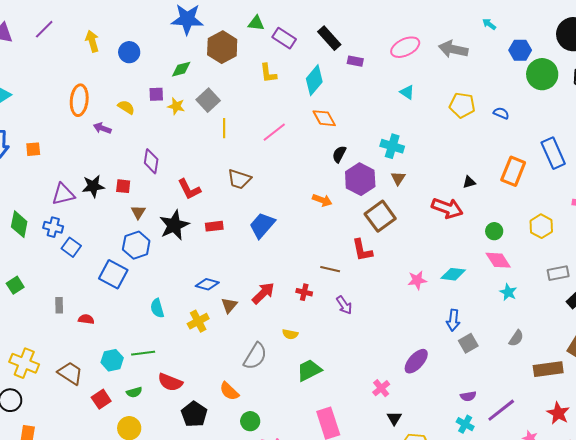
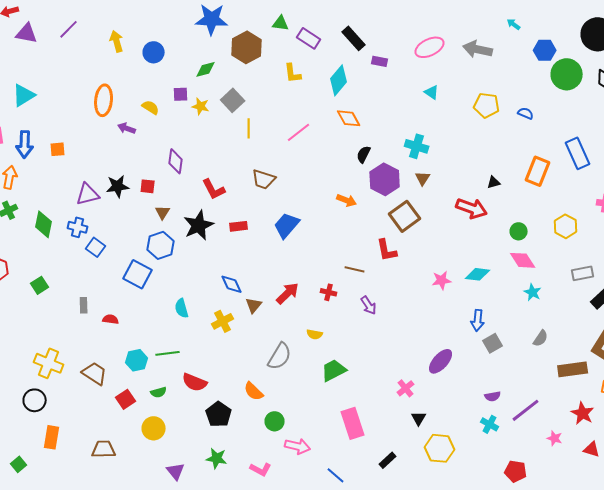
blue diamond: (207, 284) -> (232, 284), turned 50

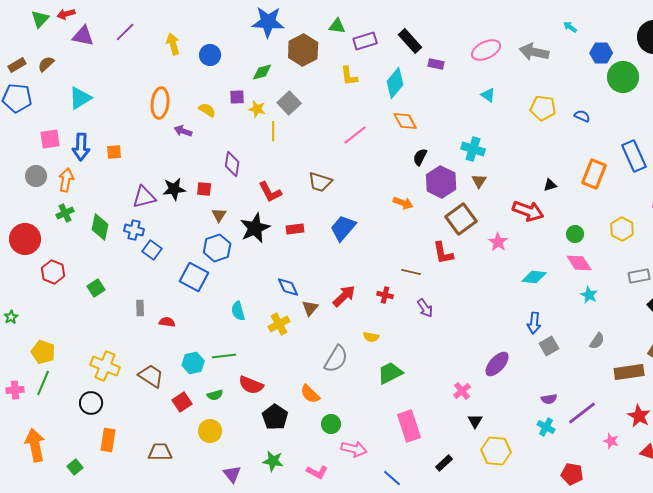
purple rectangle: (309, 38) -> (365, 41), turned -50
yellow line: (249, 128) -> (273, 131), moved
pink star: (442, 280) -> (498, 242), moved, turned -30

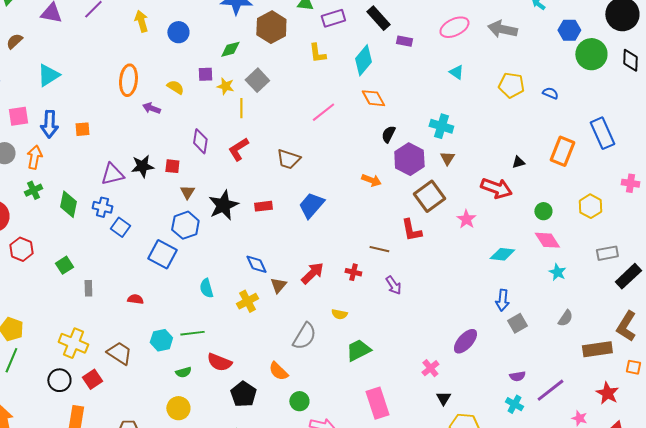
red L-shape: (270, 192) -> (238, 149), moved, turned 85
gray rectangle: (140, 308) -> (88, 288), moved
red square: (182, 402) -> (92, 379), moved

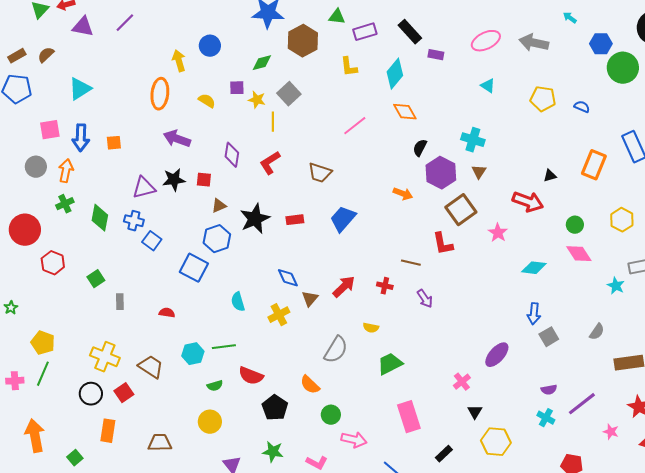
yellow arrow: (141, 21) -> (179, 61), moved
purple arrow: (151, 108) -> (177, 139), moved, size x1.5
brown triangle: (187, 192) -> (219, 206), turned 35
cyan star: (557, 272) -> (616, 286), moved

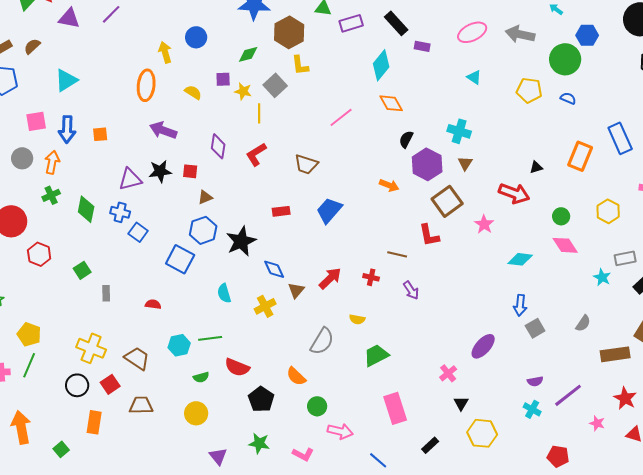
yellow L-shape: (349, 67) -> (300, 65), moved
green circle: (623, 68) -> (565, 59), moved
black star: (255, 219) -> (241, 241), moved
brown trapezoid: (160, 443) -> (141, 405), moved

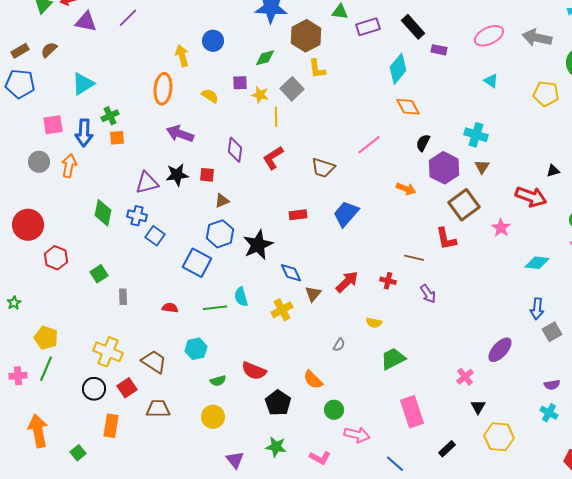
pink line: (341, 117) -> (369, 145), moved
green cross: (51, 195) -> (110, 116), moved
green line: (210, 338) -> (215, 308), moved
gray semicircle: (322, 341) -> (339, 345), size x0.5

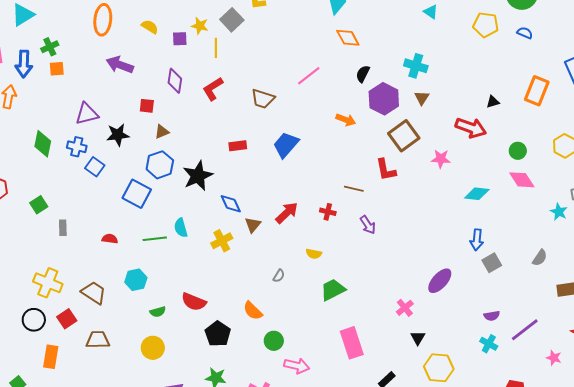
purple square: (240, 83) -> (180, 39), moved
black star: (177, 175) -> (118, 135), moved
pink star: (501, 228) -> (441, 159), turned -30

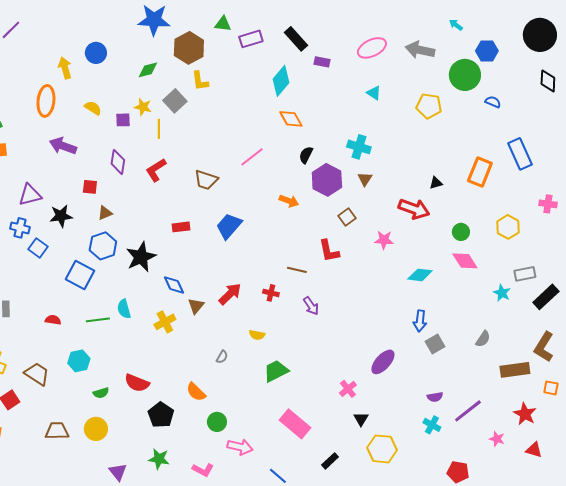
blue semicircle: (525, 33) -> (493, 102), moved
brown square: (404, 136) -> (347, 217), size x0.6
brown trapezoid: (98, 340) -> (57, 431), moved
pink rectangle: (352, 343) -> (295, 424), turned -32

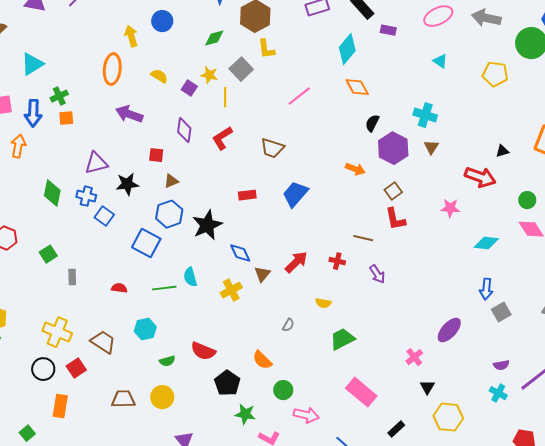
purple square: (123, 120) -> (189, 88), turned 35
pink line: (252, 157) -> (299, 96), moved
brown square: (347, 217) -> (393, 191), moved
green star: (159, 459) -> (245, 414), moved

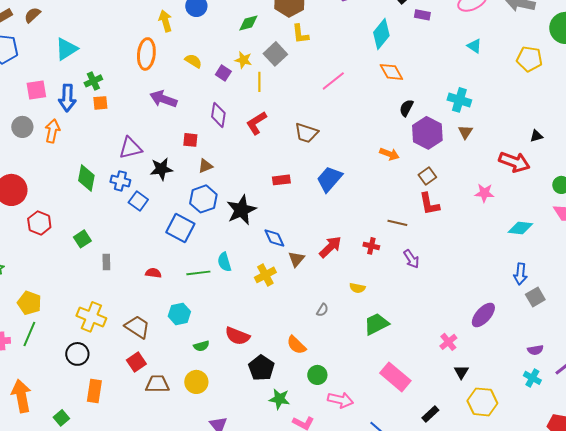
red square: (76, 368) -> (136, 362), moved

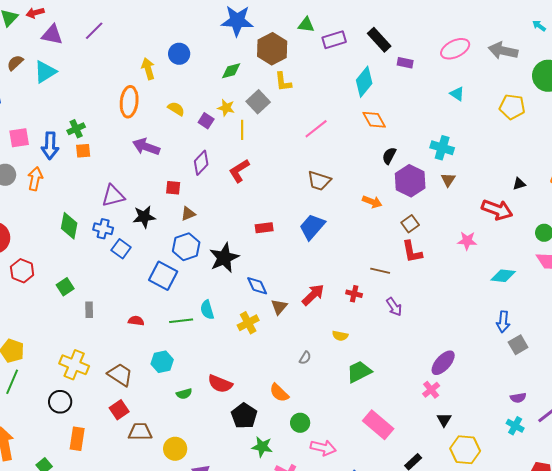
cyan triangle: (66, 49) -> (45, 72), moved
purple diamond: (218, 115) -> (201, 163), turned 35
brown trapezoid: (306, 133) -> (319, 181), moved
purple ellipse: (483, 315) -> (443, 363), moved
yellow circle: (196, 382) -> (175, 449), moved

